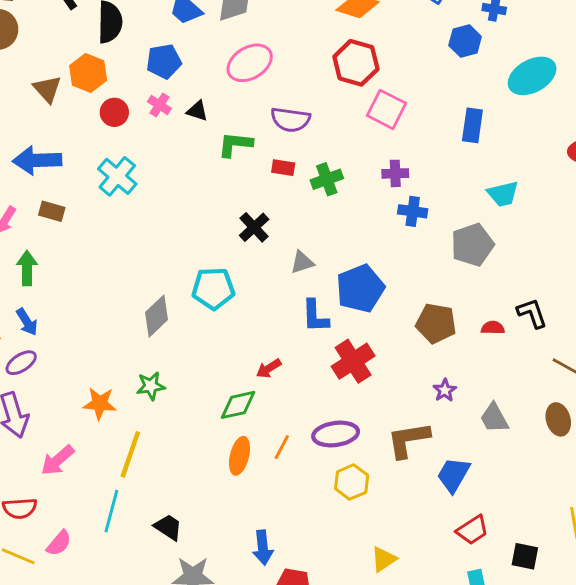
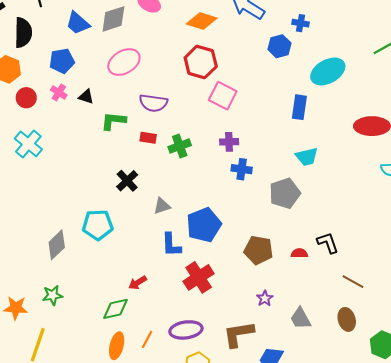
blue rectangle: (472, 125) -> (299, 107), moved

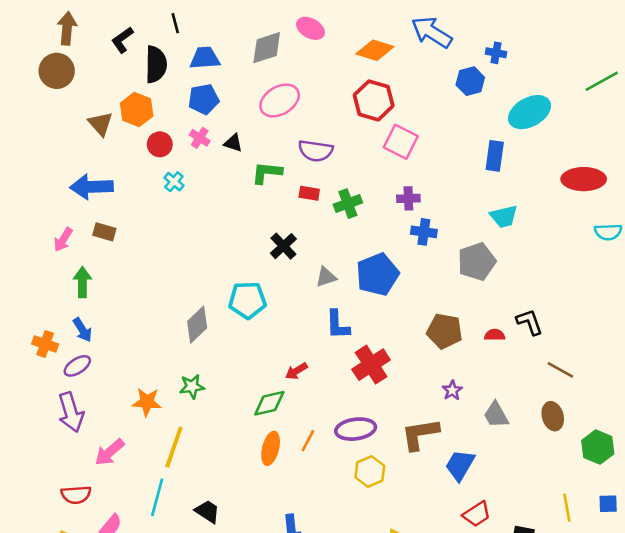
blue trapezoid: (78, 23) -> (205, 58), moved, turned 135
cyan cross: (28, 144) -> (174, 182), moved, size x0.6
blue pentagon: (204, 225) -> (377, 274), moved

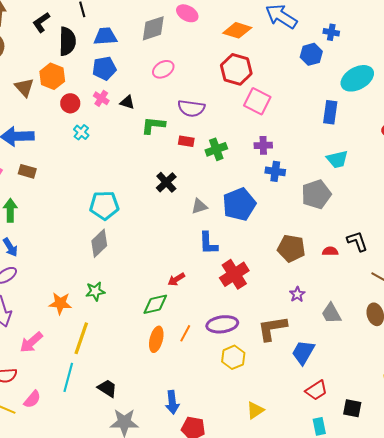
pink ellipse: (280, 100) -> (163, 69), size x0.7
cyan pentagon: (247, 300) -> (104, 205), moved

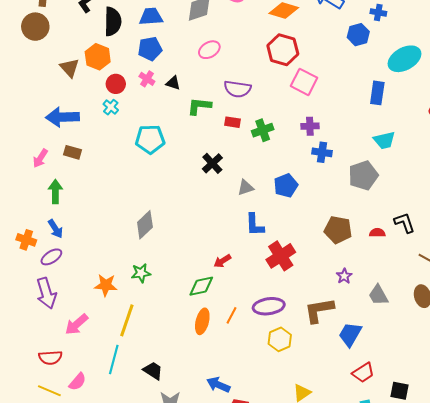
cyan cross: (81, 132) -> (111, 107), moved
blue pentagon: (239, 204) -> (286, 186), size x0.7
cyan pentagon: (104, 205) -> (150, 139), moved
blue arrow: (172, 402) -> (218, 385), turned 120

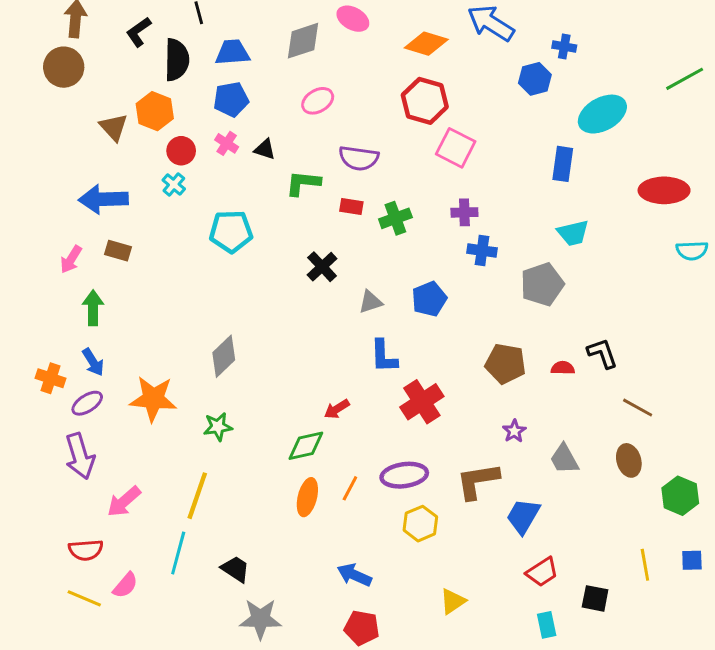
orange star: (106, 285) -> (153, 399), moved, size x1.4
blue arrow: (218, 385) -> (354, 575), moved

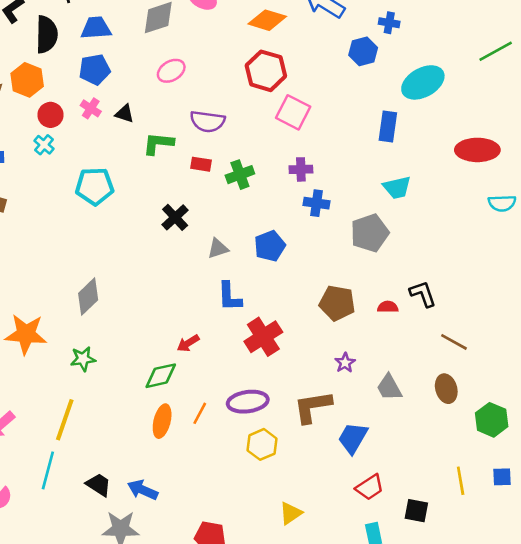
blue arrow: (354, 575) -> (143, 490), moved

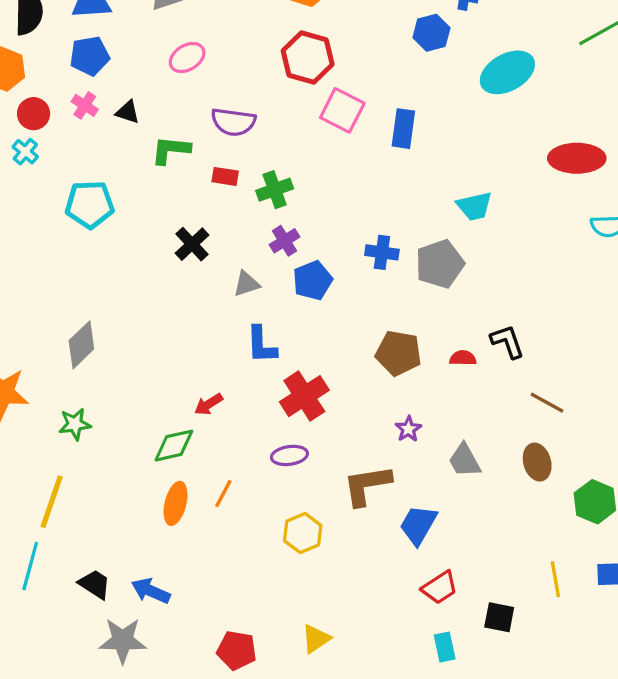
blue rectangle: (388, 127) -> (403, 129), moved
purple cross: (301, 169) -> (285, 241), moved, turned -30
blue cross: (316, 203) -> (382, 252), moved
purple ellipse: (248, 402) -> (289, 455), moved, size x0.7
yellow triangle: (291, 513) -> (316, 639), moved

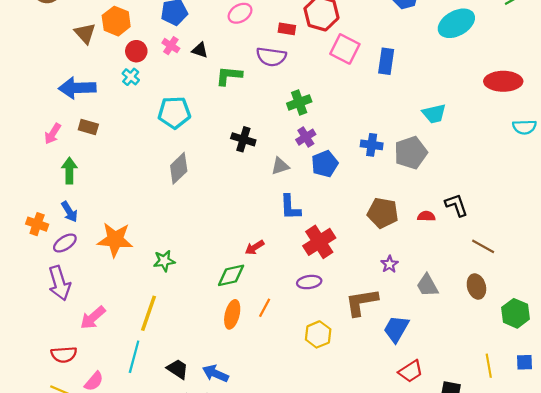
red rectangle: (225, 176) -> (287, 29), moved
black cross: (192, 244) -> (243, 139), turned -30
gray diamond: (81, 345) -> (179, 168), moved

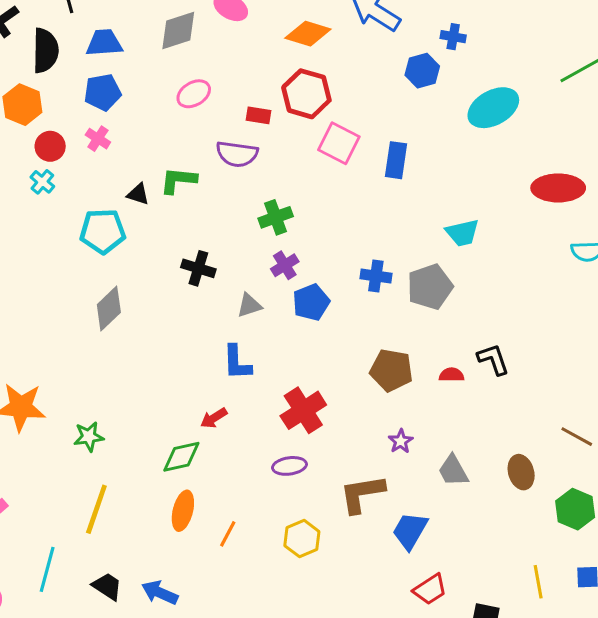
black triangle: (200, 50) -> (138, 194), moved
blue L-shape: (290, 207) -> (237, 362), moved
brown line: (483, 246) -> (577, 437), moved
orange line: (265, 308) -> (228, 534), moved
yellow line: (149, 313) -> (96, 509), moved

